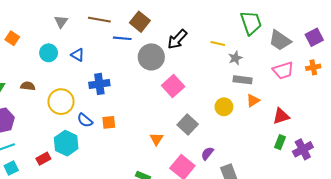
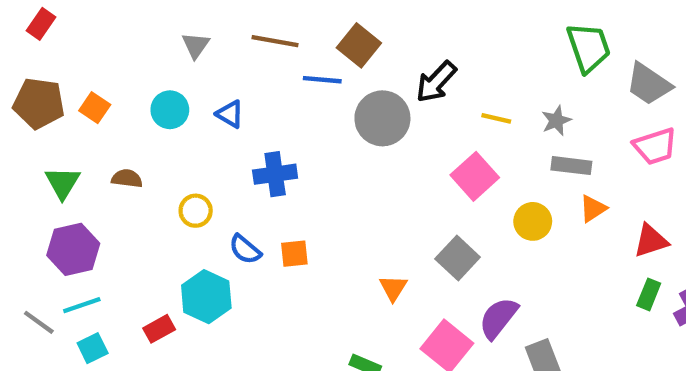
orange square: (12, 38) -> (95, 108), moved
yellow line: (218, 43) -> (496, 118), moved
pink square: (173, 86) -> (475, 176), moved
yellow circle: (61, 102) -> (196, 211), size x0.6
purple semicircle: (207, 153) -> (498, 318), size x1.5

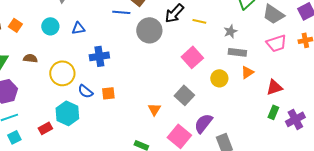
blue triangle: (230, 114) -> (78, 28), turned -40
yellow line: (496, 118) -> (199, 21), moved
yellow circle: (196, 211) -> (62, 73), size x1.6

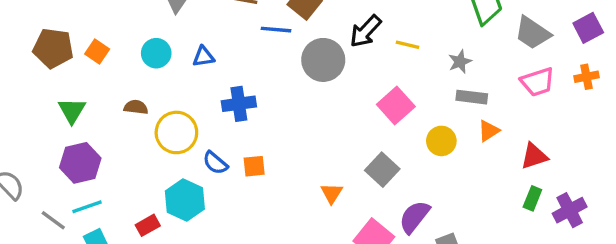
brown semicircle: (30, 58) -> (136, 107), moved

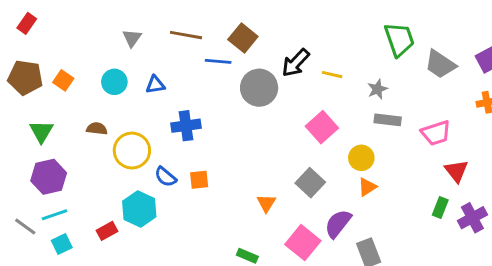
pink trapezoid: (538, 82) -> (436, 133), moved
orange triangle: (489, 131) -> (367, 187), moved
red triangle: (534, 156) -> (456, 171), moved, turned -50

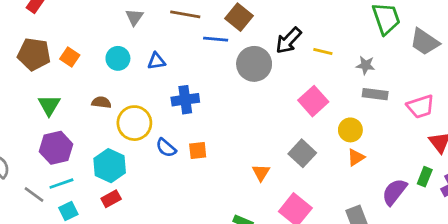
gray star: (377, 89) -> (366, 65), turned 30
cyan hexagon: (139, 209) -> (110, 166), moved
purple semicircle: (338, 224) -> (394, 192), moved

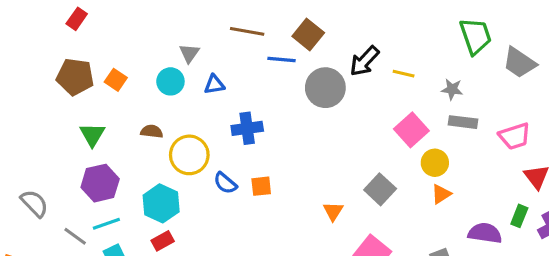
gray triangle: (134, 17) -> (189, 53), moved
pink square: (313, 101) -> (411, 130), moved
purple semicircle: (394, 192) -> (485, 233), turned 60

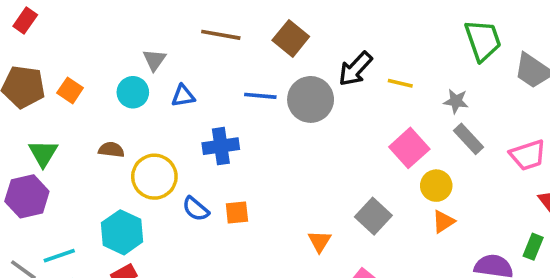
blue line: (282, 60) -> (260, 96), moved
gray rectangle: (463, 122) -> (469, 139), turned 40
purple hexagon: (100, 183) -> (27, 196), moved

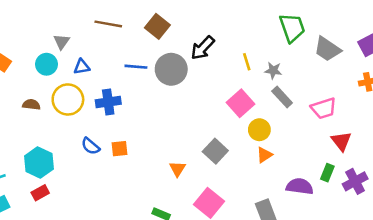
yellow line: (400, 83) -> (247, 62), moved, turned 60
yellow circle: (154, 177) -> (68, 99), moved

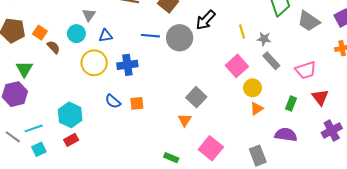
brown semicircle: (31, 105) -> (53, 47), moved, turned 40
gray square: (215, 151) -> (196, 97), moved
green rectangle: (327, 173) -> (291, 103), moved

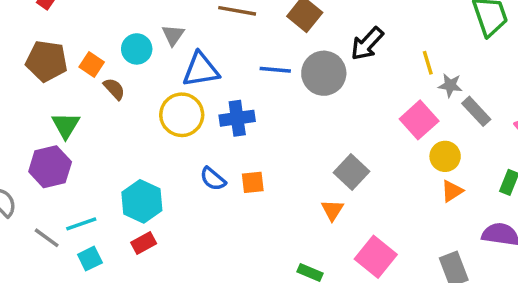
cyan circle: (76, 34) -> (137, 49), moved
blue triangle: (106, 36) -> (201, 70), size x1.6
gray star: (264, 39) -> (450, 85), moved

